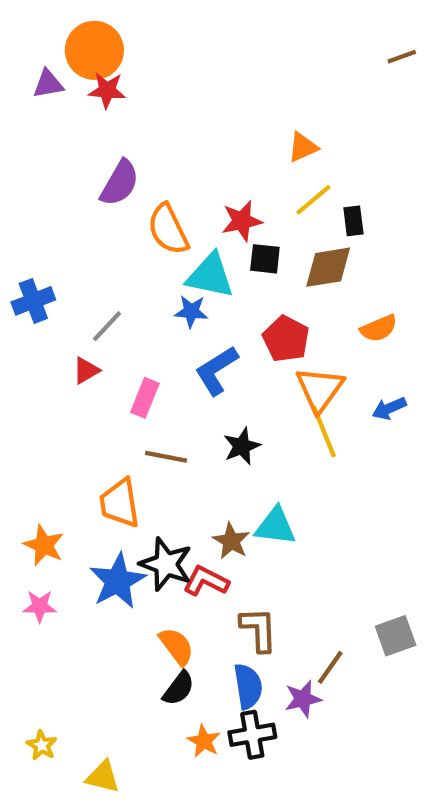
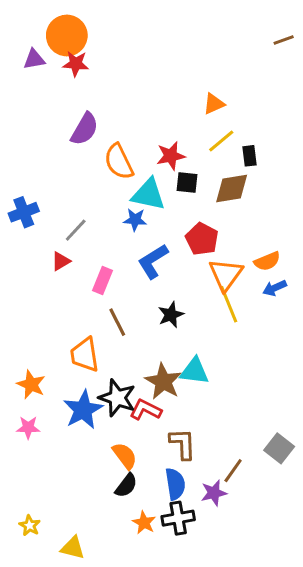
orange semicircle: (379, 328) -> (267, 261), moved
brown line: (166, 457) -> (117, 322), turned 52
brown star: (231, 541) -> (163, 382), size x1.4
gray square: (396, 636) -> (279, 448), turned -32

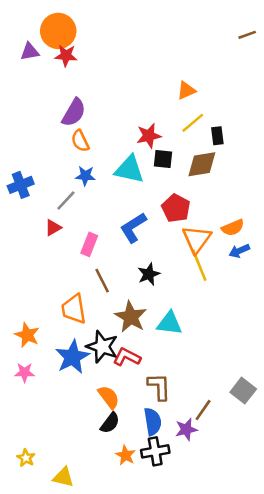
orange semicircle: (119, 162) -> (80, 141), moved, size x0.7
blue star: (135, 220) -> (85, 176), moved
brown star: (163, 382) -> (131, 317), moved

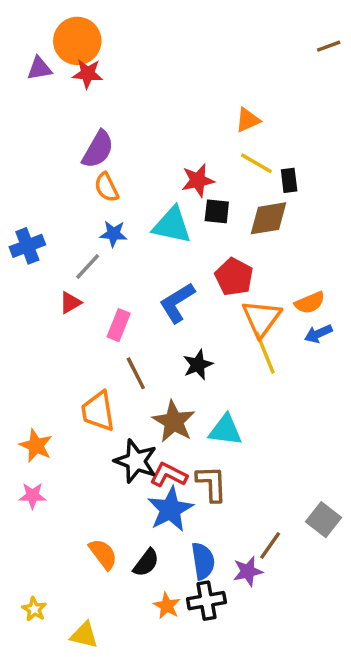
yellow line: (193, 123) -> (256, 163), turned 70
blue star: (72, 357) -> (170, 509), moved
brown L-shape: (159, 387) -> (212, 483), moved
orange semicircle: (109, 397) -> (103, 554), moved

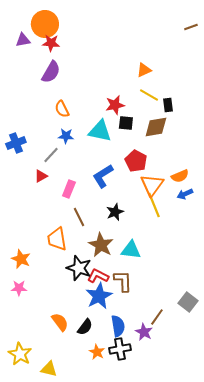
purple semicircle: (98, 149) -> (51, 72), moved
purple star: (248, 571) -> (144, 332), turned -30
yellow star: (34, 609) -> (20, 354), size x1.6

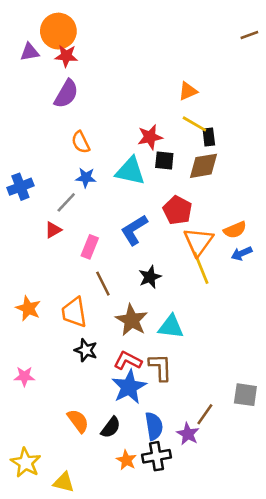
black rectangle: (168, 105) -> (209, 137), moved
orange star: (21, 259) -> (28, 308), moved
black star: (79, 268) -> (86, 350), moved, size x0.7
gray square: (188, 302) -> (245, 395), turned -30

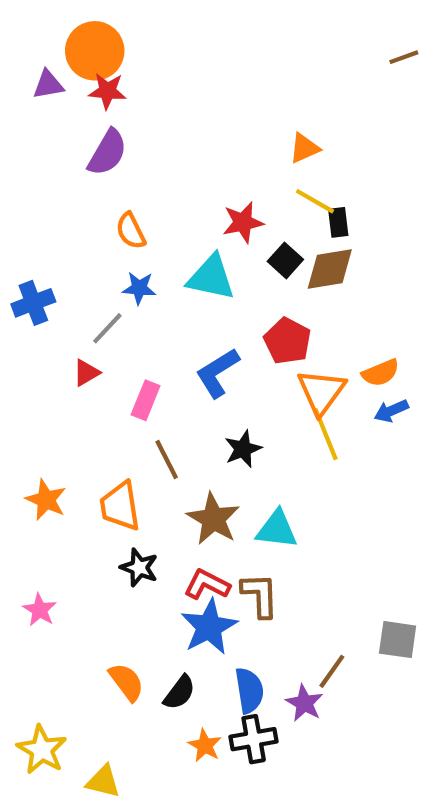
black square: (164, 161) -> (285, 260), moved, turned 36
pink star: (24, 376) -> (40, 610), turned 30

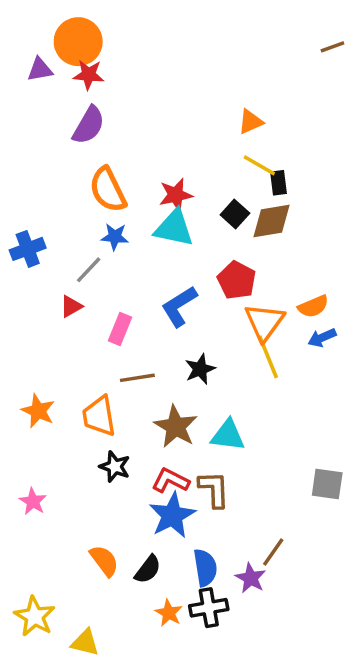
red star: (243, 222) -> (176, 195), moved
orange semicircle: (131, 231) -> (108, 190), size x1.5
brown line: (167, 460) -> (137, 378), turned -72
gray square: (398, 640) -> (327, 484), moved

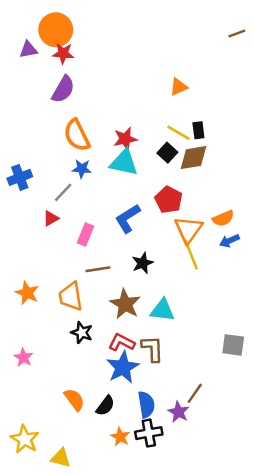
yellow line: (259, 165) -> (179, 133), moved

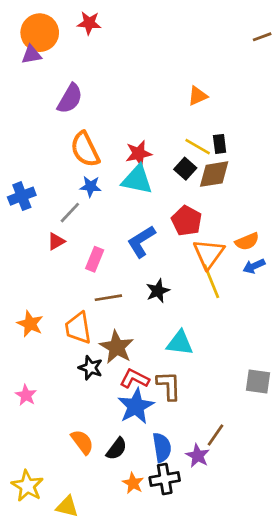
orange circle: (56, 30) -> (40, 33), moved
red star: (63, 53) -> (89, 23), moved
brown star: (125, 304) -> (117, 347), moved

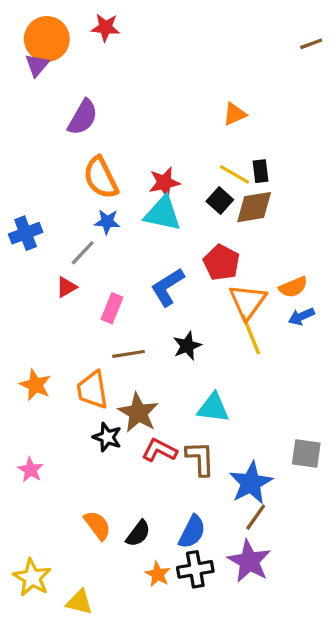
purple triangle: (31, 55) -> (37, 65), turned -40
blue star: (136, 406) -> (251, 483), moved
blue semicircle: (162, 447) -> (192, 532), turned 36
purple star: (198, 456) -> (249, 561), moved, size x1.5

